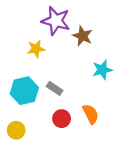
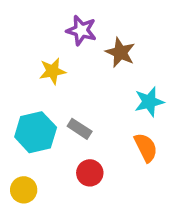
purple star: (56, 21) -> (81, 30), size x0.7
orange semicircle: (91, 114) -> (146, 147), moved

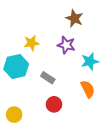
purple star: (81, 30) -> (66, 45), moved
brown star: (120, 52) -> (74, 18), moved
cyan hexagon: (36, 132) -> (16, 66), moved

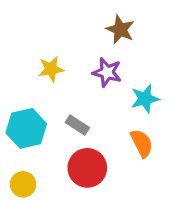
cyan hexagon: (16, 66) -> (26, 128), moved
red circle: (54, 104) -> (87, 168), size x1.5

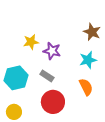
brown star: (120, 30) -> (92, 32), moved
purple star: (107, 72) -> (52, 51), moved

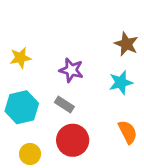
yellow star: (31, 42) -> (20, 58), moved
orange semicircle: (86, 87) -> (128, 132), moved
yellow circle: (14, 112) -> (30, 154), moved

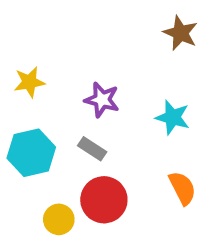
brown star: (126, 44) -> (180, 33), moved
cyan star: (121, 83) -> (173, 117), turned 30
yellow circle: (30, 154) -> (59, 219), moved

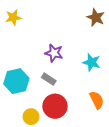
yellow star: (29, 82) -> (13, 17), moved

